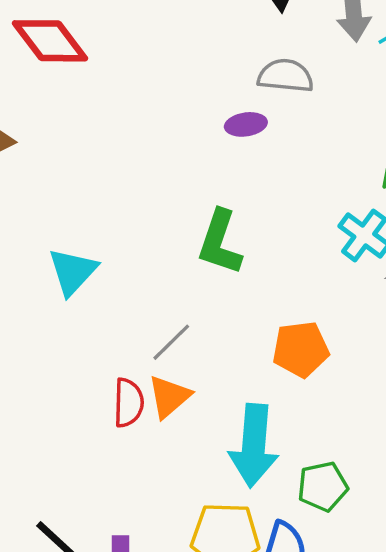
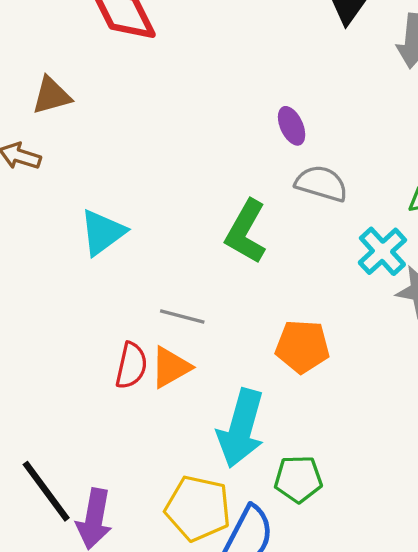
gray semicircle: (285, 76) -> (321, 183), moved
purple ellipse: (246, 124) -> (292, 126), turned 63
gray line: (171, 342) -> (182, 316), turned 48

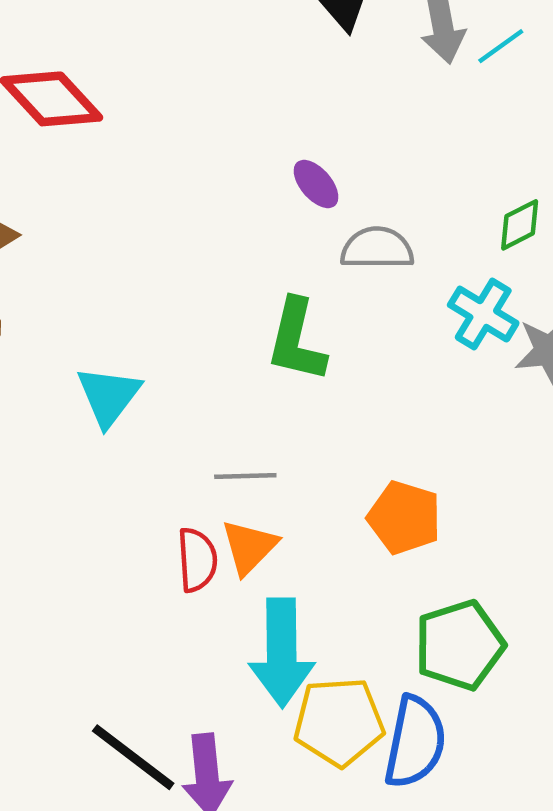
orange pentagon: (302, 346) -> (404, 518), moved, turned 30
cyan arrow: (241, 428) -> (282, 653), moved
green pentagon: (298, 479) -> (460, 645), size x1.4

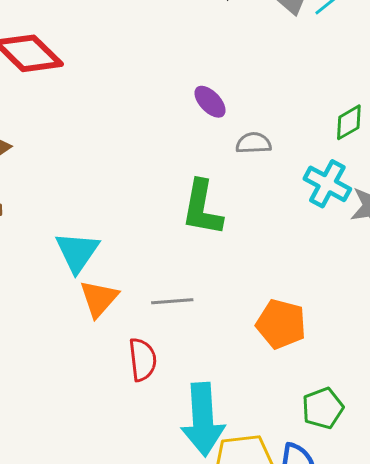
gray semicircle: (377, 248) -> (254, 143), size x0.7
orange triangle: (249, 547) -> (99, 299), moved
green pentagon: (460, 645) -> (323, 408), size x0.7

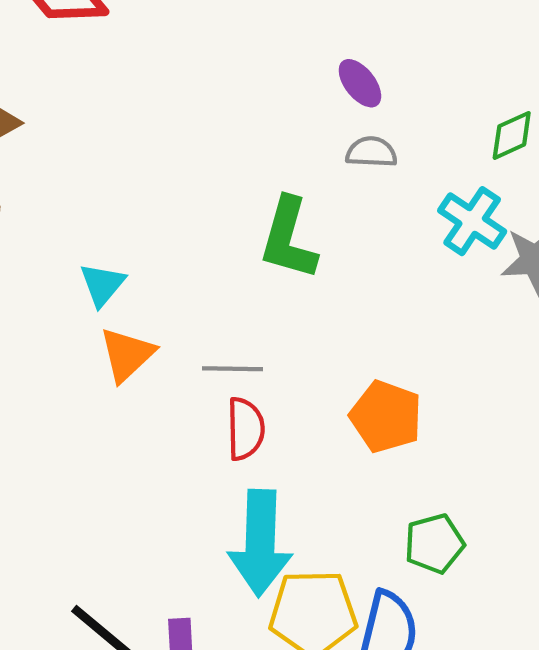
purple ellipse: (210, 102) -> (360, 83), moved
cyan triangle: (77, 252) -> (102, 285), size x0.7
red semicircle: (143, 360) -> (245, 429), moved

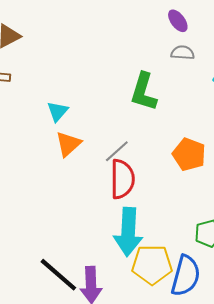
gray line: (232, 369) -> (117, 151), turned -44
orange pentagon: (386, 417) -> (189, 154), moved
red semicircle: (245, 429) -> (122, 179), size x1.4

